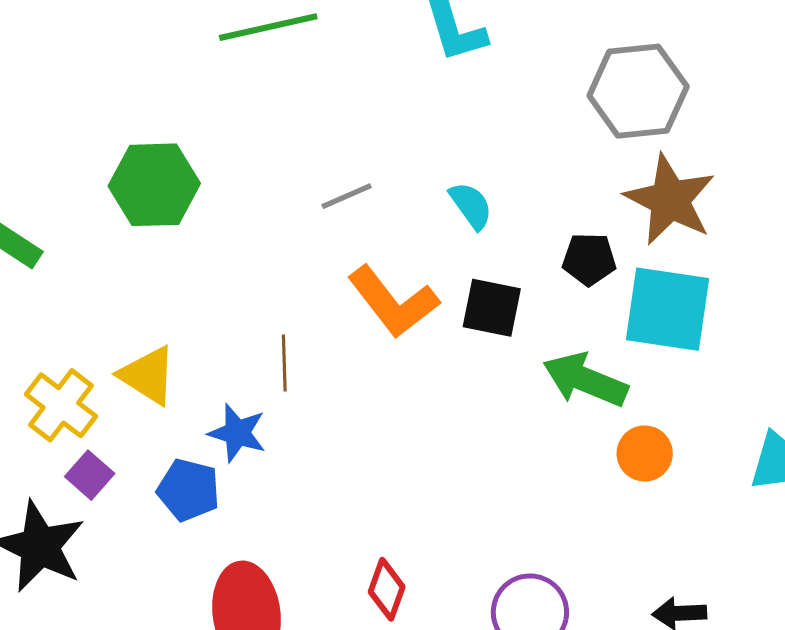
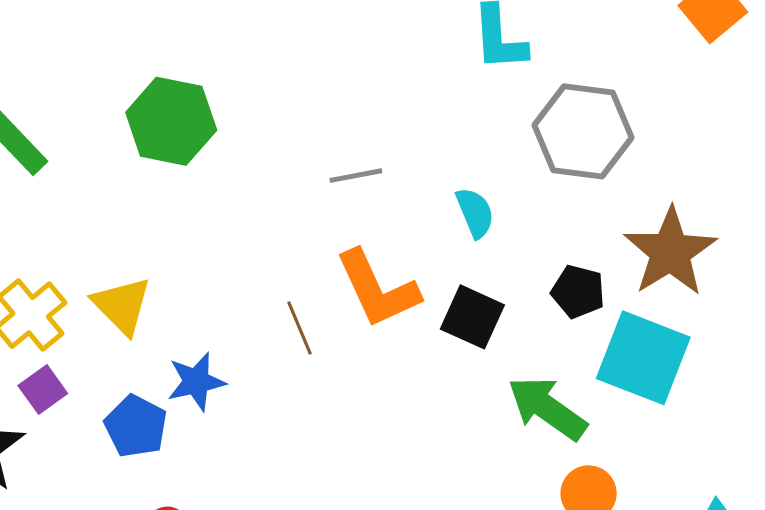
gray hexagon: (638, 91) -> (583, 131), moved
brown line: (284, 363) -> (300, 328), moved, turned -34
blue star: (237, 433) -> (196, 382), turned 30

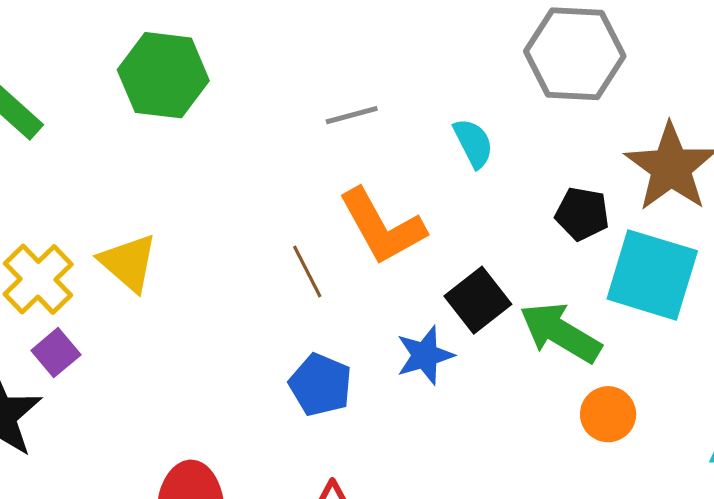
black square: (472, 317) -> (478, 300), moved, turned 32
blue star: (196, 382) -> (425, 355), moved
blue pentagon: (136, 426) -> (320, 385), moved

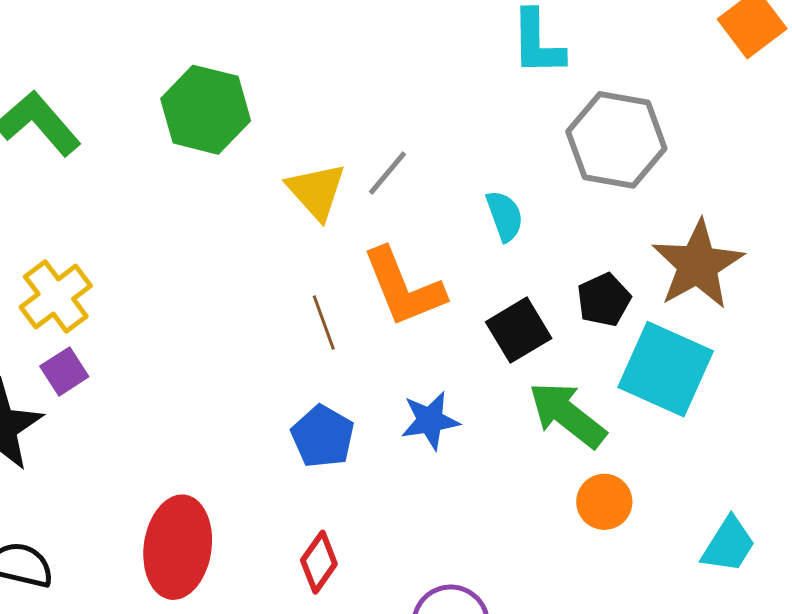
gray line: (352, 115) -> (387, 173), turned -42
black pentagon: (582, 214) -> (604, 300), turned 30
yellow triangle: (128, 263) -> (316, 191), moved
black square: (478, 300) -> (519, 330), moved

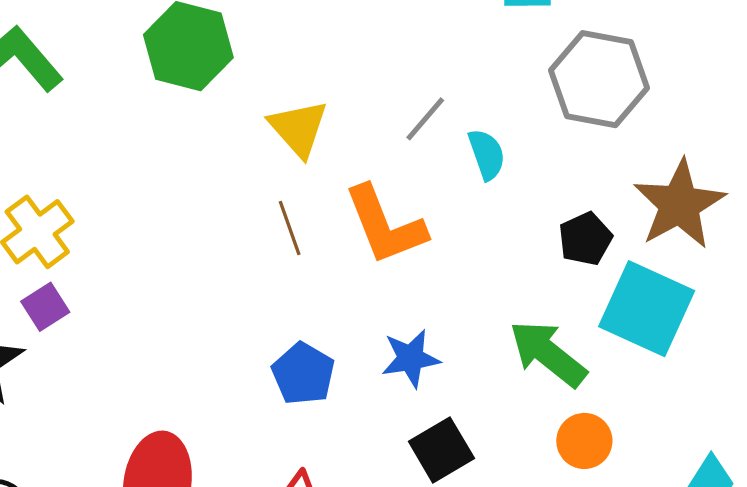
gray line: (387, 173) -> (425, 119), moved
brown line: (324, 323) -> (290, 228), moved
black square: (519, 330) -> (441, 450), moved

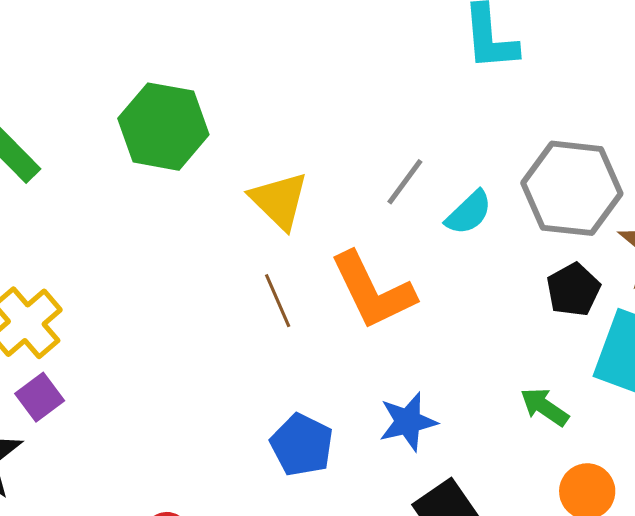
gray hexagon: (599, 79) -> (572, 188), moved
cyan semicircle: (487, 154) -> (469, 213), turned 70
green arrow: (548, 354) -> (544, 407), size x0.6

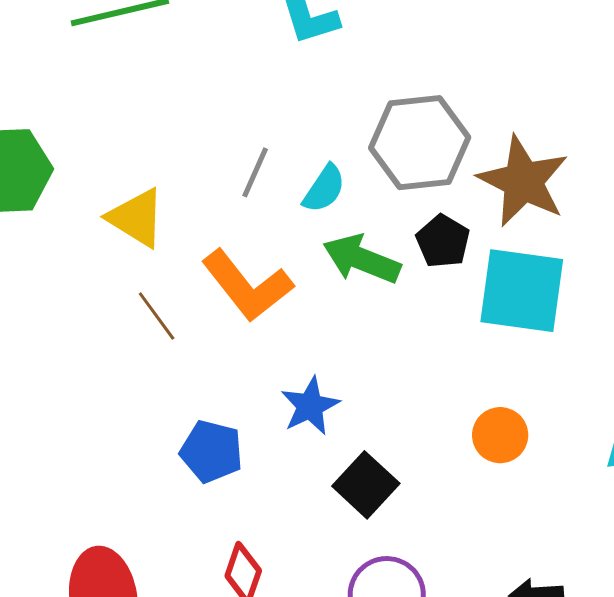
green arrow: (544, 407) -> (362, 259), moved, size x1.5

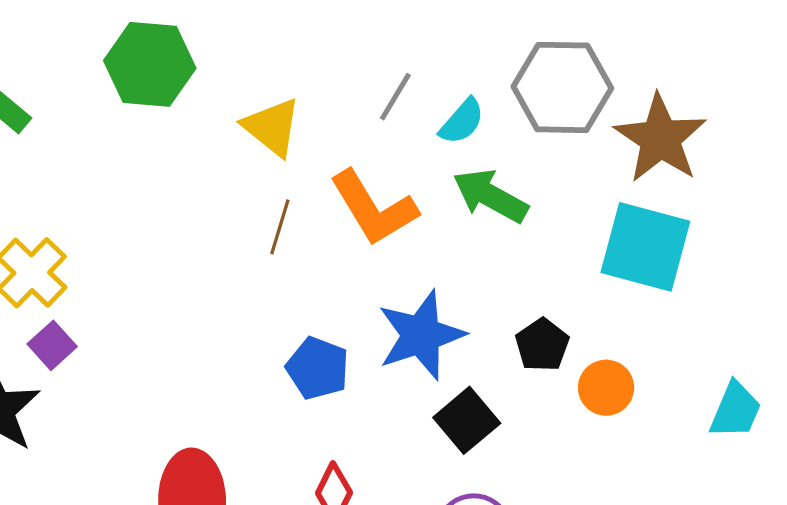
black pentagon: (443, 241) -> (542, 345), moved
brown line: (157, 316) -> (280, 227), turned 46
blue star: (310, 406) -> (421, 335), size x1.5

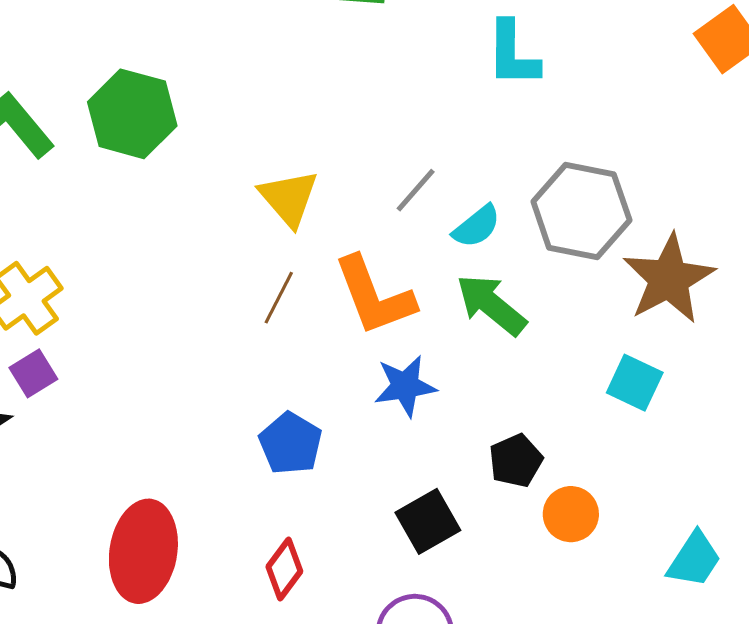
green hexagon: (150, 64) -> (132, 114), moved
cyan square: (645, 247) -> (635, 383), size x0.6
blue star: (421, 335) -> (405, 386), moved, size x0.7

